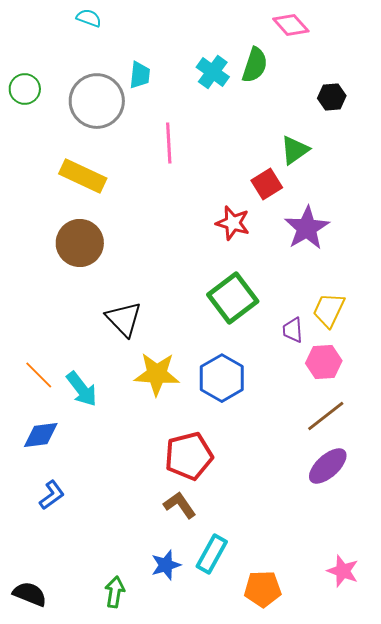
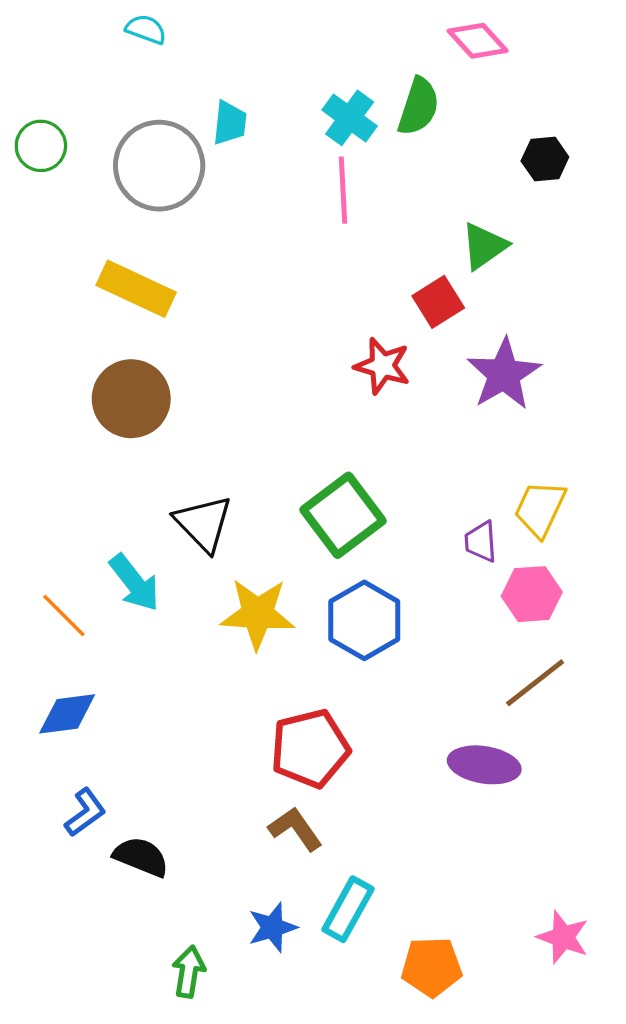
pink line: (169, 143) -> (343, 190), moved
green square: (233, 298) -> (343, 515), moved
cyan arrow: (82, 389) -> (134, 583), moved
purple ellipse: (328, 466) -> (484, 765), moved, turned 51
black semicircle: (30, 594) -> (141, 857), moved

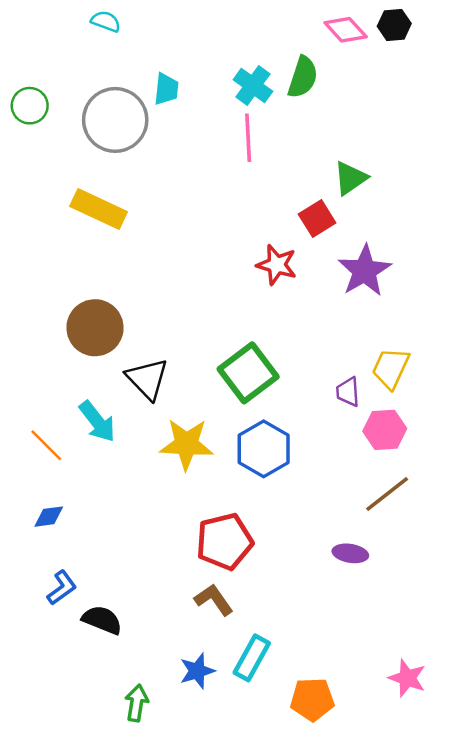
black hexagon: (545, 159) -> (394, 25), moved
brown circle: (131, 399) -> (95, 328), moved
blue diamond: (67, 714) -> (49, 517), size x0.7
purple ellipse: (484, 765) -> (350, 553), size x0.7

